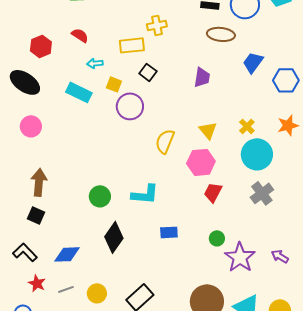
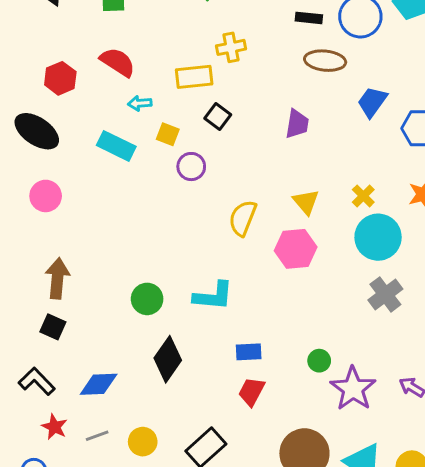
red semicircle: (80, 35) -> (118, 62), size x1.4
purple circle: (130, 106) -> (191, 167), size x0.7
red trapezoid: (213, 192) -> (252, 392), moved

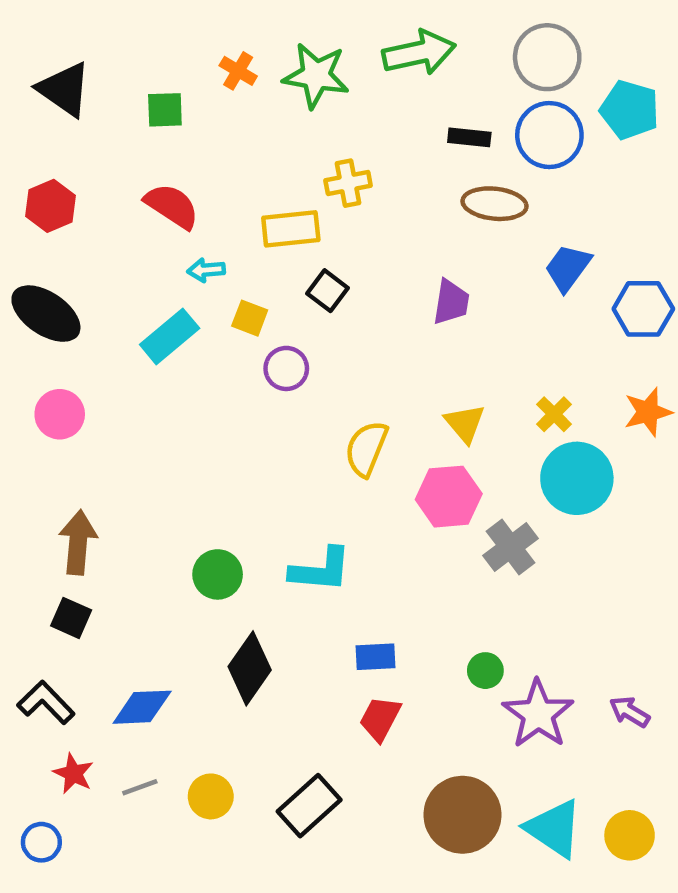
red hexagon: (60, 78) -> (51, 206), moved
cyan rectangle: (116, 146) -> (170, 336), turned -66
gray cross: (385, 294) -> (511, 547), moved

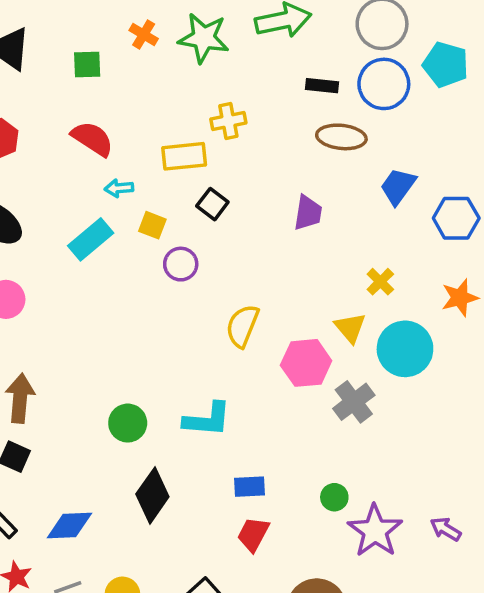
yellow cross: (554, 414) -> (380, 282), moved
yellow triangle: (465, 423) -> (350, 328), moved

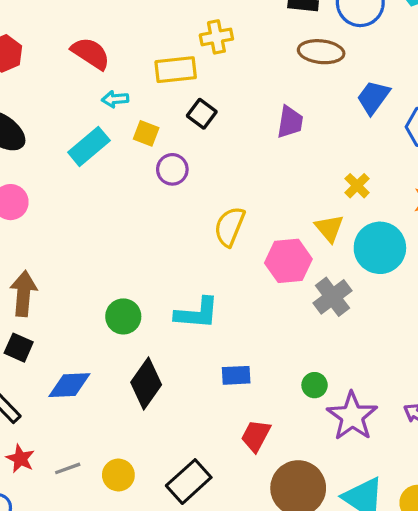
blue diamond: (69, 525) -> (69, 385), moved
red trapezoid: (253, 534) -> (256, 436), moved

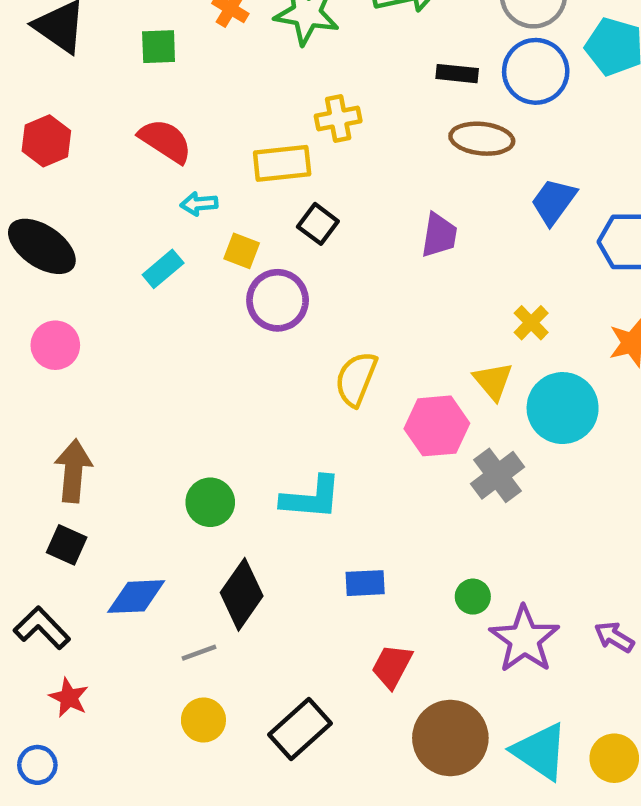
cyan rectangle: (89, 146) -> (163, 269), size x0.7
purple circle: (172, 169) -> (278, 300), size x1.4
gray line: (68, 468) -> (199, 653), moved

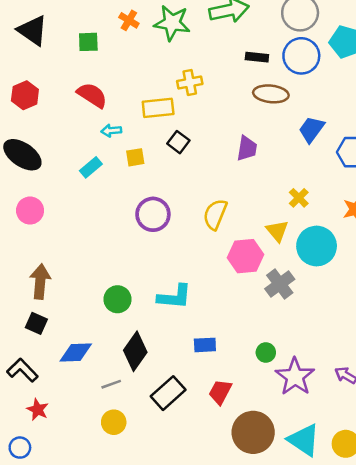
yellow square: (242, 251) -> (135, 157), turned -30
purple circle: (278, 300) -> (153, 214), moved
yellow semicircle: (356, 379) -> (215, 214), moved
black rectangle: (300, 729) -> (168, 393), moved

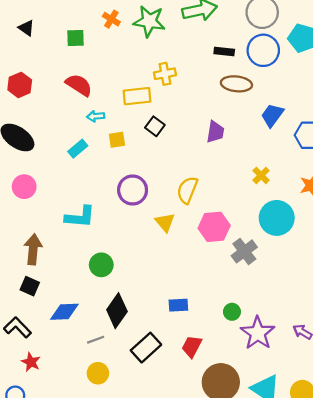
black triangle: (33, 31) -> (26, 28), size x0.6
yellow triangle: (277, 231) -> (165, 222), moved
cyan L-shape: (175, 297) -> (80, 217), moved

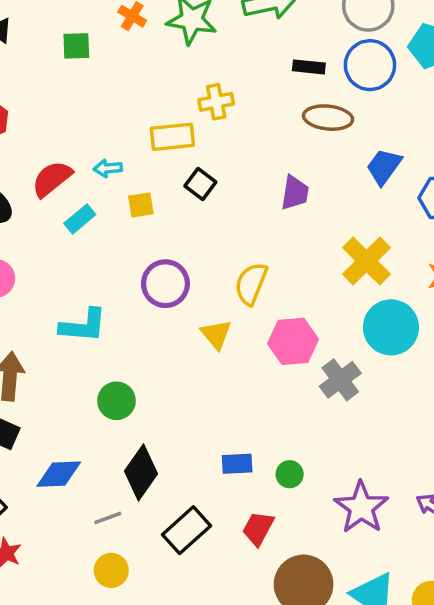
red semicircle: (79, 85) -> (52, 179), moved, turned -72
yellow cross: (261, 175) -> (366, 261), size x1.8
green circle: (232, 312) -> (290, 474), moved

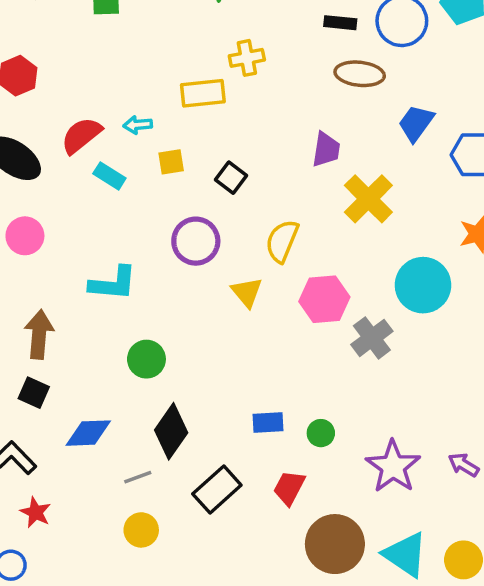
black square: (200, 184) -> (231, 178), moved
cyan rectangle: (80, 219) -> (109, 176), turned 72
yellow cross: (366, 261) -> (368, 199), moved

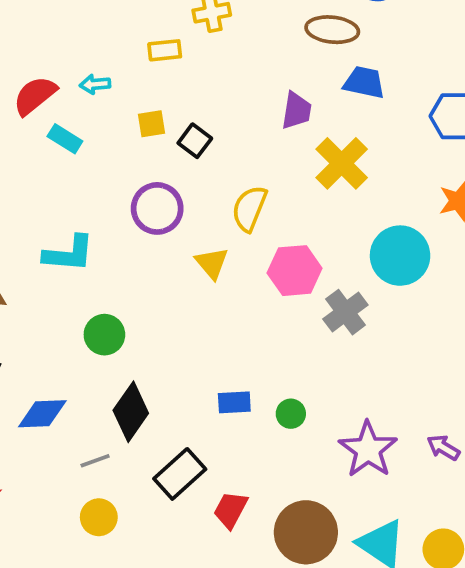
yellow rectangle: (203, 93) -> (165, 50), size x0.7
blue trapezoid: (416, 123) -> (364, 82), moved, turned 66
yellow square: (171, 162) -> (152, 124), moved
red trapezoid: (289, 488) -> (231, 510), moved

